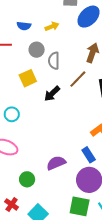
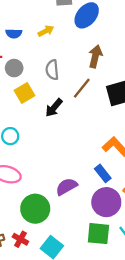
gray circle: (37, 50) -> (14, 68), moved
green circle: (27, 179) -> (35, 209), size x1.6

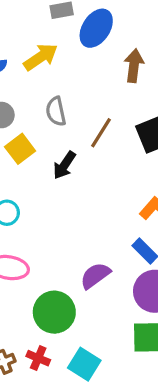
yellow arrow: (46, 31) -> (41, 57), size x1.5
brown arrow: (95, 56) -> (134, 66), moved

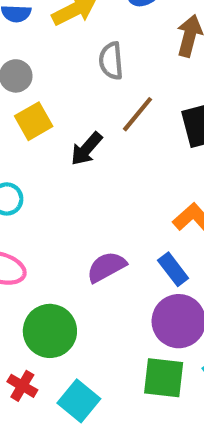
gray semicircle: (56, 111) -> (111, 61), moved
purple semicircle: (95, 276) -> (106, 267), moved

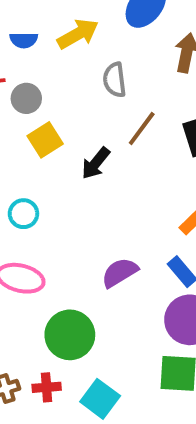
red cross: (22, 386) -> (47, 387), turned -32

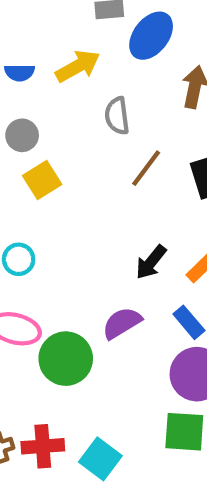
black arrow: (96, 163) -> (151, 262), moved
green circle: (70, 335) -> (66, 359), moved
red cross: (47, 387) -> (43, 446), size x1.4

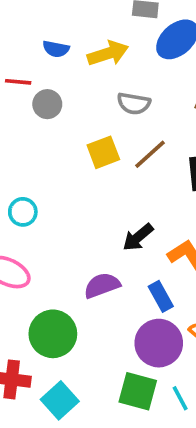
gray semicircle: (117, 116) -> (134, 103), turned -84
yellow square: (42, 180) -> (103, 152), moved
green circle: (66, 359) -> (53, 334), moved

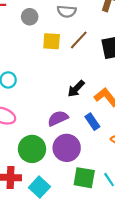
gray circle: (47, 104) -> (30, 17), moved
yellow square: (103, 152) -> (52, 41), turned 30
purple circle: (159, 343) -> (67, 148), moved

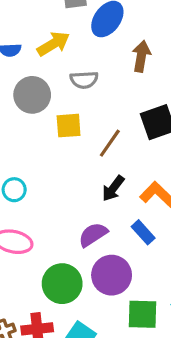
gray circle: (30, 17) -> (32, 95), size x1.5
brown line: (79, 40) -> (110, 143), moved

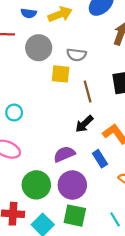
gray semicircle: (84, 80) -> (76, 55), moved
brown line: (110, 143) -> (88, 91), turned -60
green square: (143, 314) -> (75, 216), moved

